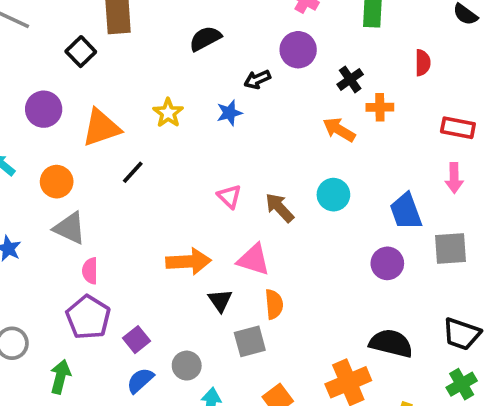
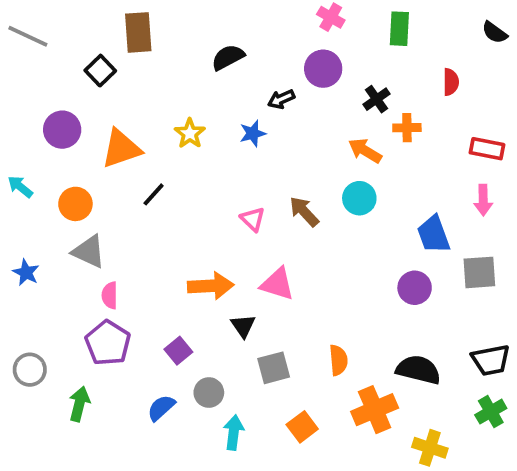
cyan circle: (333, 195) -> (359, 198), moved
brown arrow: (280, 208) -> (304, 212), moved
orange semicircle: (274, 304) -> (338, 360), moved
black trapezoid: (462, 334) -> (491, 360), turned -30
purple square: (136, 340) -> (178, 351), moved

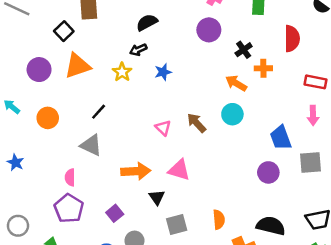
red semicircle: (451, 82) -> (292, 39), size x1.5
black arrow: (281, 99) -> (138, 50), moved
orange triangle: (121, 149) -> (77, 66), moved
gray triangle: (89, 252) -> (91, 145), moved

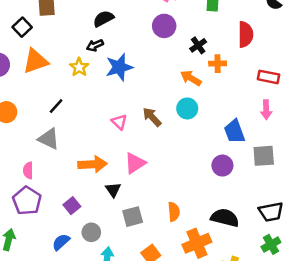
blue star: (163, 72) -> (119, 67), size x1.6
pink triangle: (179, 170) -> (135, 163), turned -50

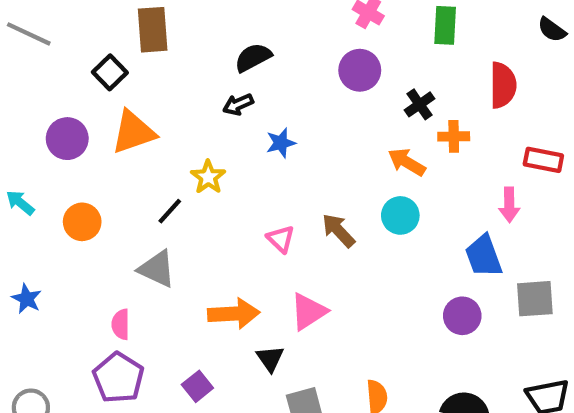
yellow star: (79, 67) -> (208, 177), moved
blue star: (119, 67) -> (281, 143), size x0.6
pink arrow: (266, 110) -> (509, 205), moved

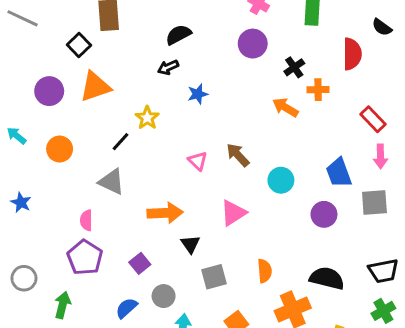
black semicircle: (552, 30) -> (382, 27), moved
red rectangle: (543, 160) -> (373, 119), moved, turned 35
pink arrow: (509, 205) -> (380, 156), moved
cyan circle: (400, 215) -> (281, 180), moved
pink triangle: (309, 312) -> (233, 213), moved

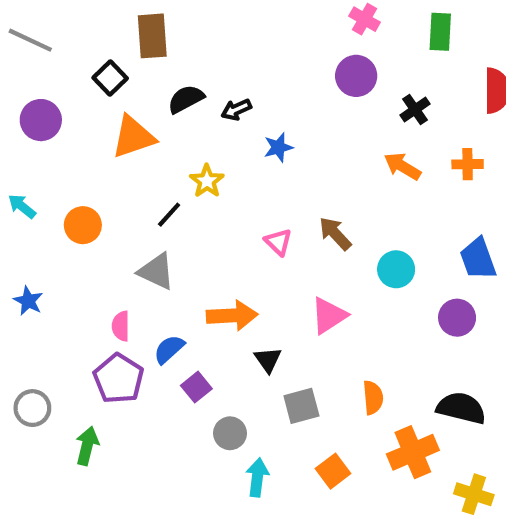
black semicircle: (178, 35) -> (186, 99), moved
orange cross: (318, 90) -> (468, 164), moved
purple circle: (49, 91) -> (41, 120), moved
blue semicircle: (126, 308) -> (169, 349), moved

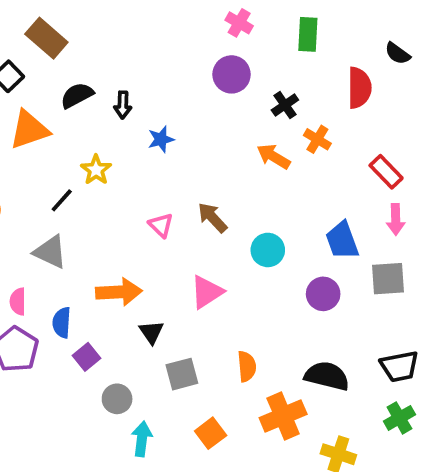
brown rectangle: (152, 36) -> (46, 38), turned -45
black arrow: (236, 110) -> (123, 105), turned -64
orange cross: (468, 164) -> (317, 139), moved, turned 32
blue semicircle: (169, 349) -> (62, 323), turned -44

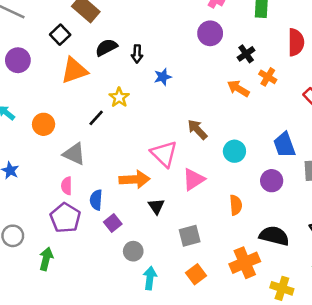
pink triangle: (161, 225) -> (164, 154), moved, size x1.6
gray triangle: (50, 252) -> (74, 154), moved
orange semicircle: (247, 366) -> (236, 205), moved
gray square: (182, 374) -> (190, 236), moved

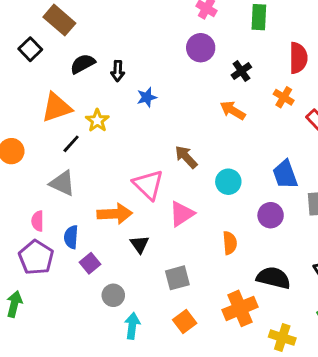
orange triangle: (74, 70) -> (56, 107), moved
orange cross: (268, 77) -> (284, 97), moved
gray triangle: (74, 154) -> (62, 183), moved

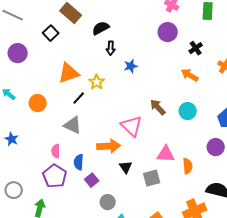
black semicircle: (83, 64) -> (101, 28), moved
cyan circle: (228, 182) -> (188, 111), moved
pink triangle: (182, 214) -> (166, 154), moved, turned 36
gray square: (177, 278) -> (152, 178), moved

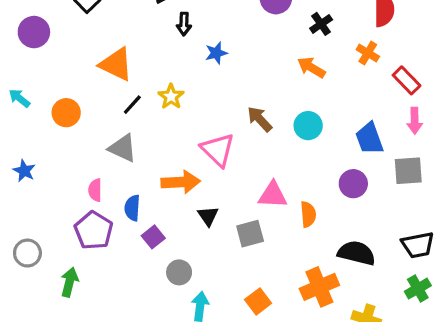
orange triangle: (69, 73) -> (116, 64), turned 45
yellow star: (97, 82) -> (171, 97), moved

